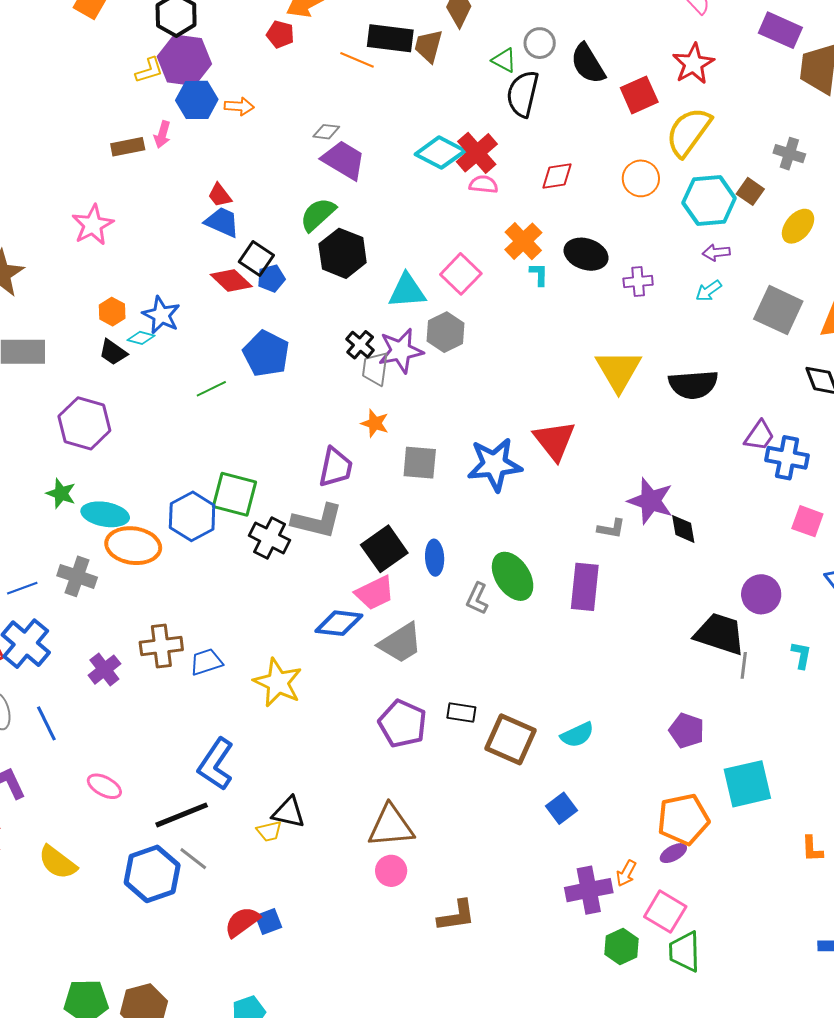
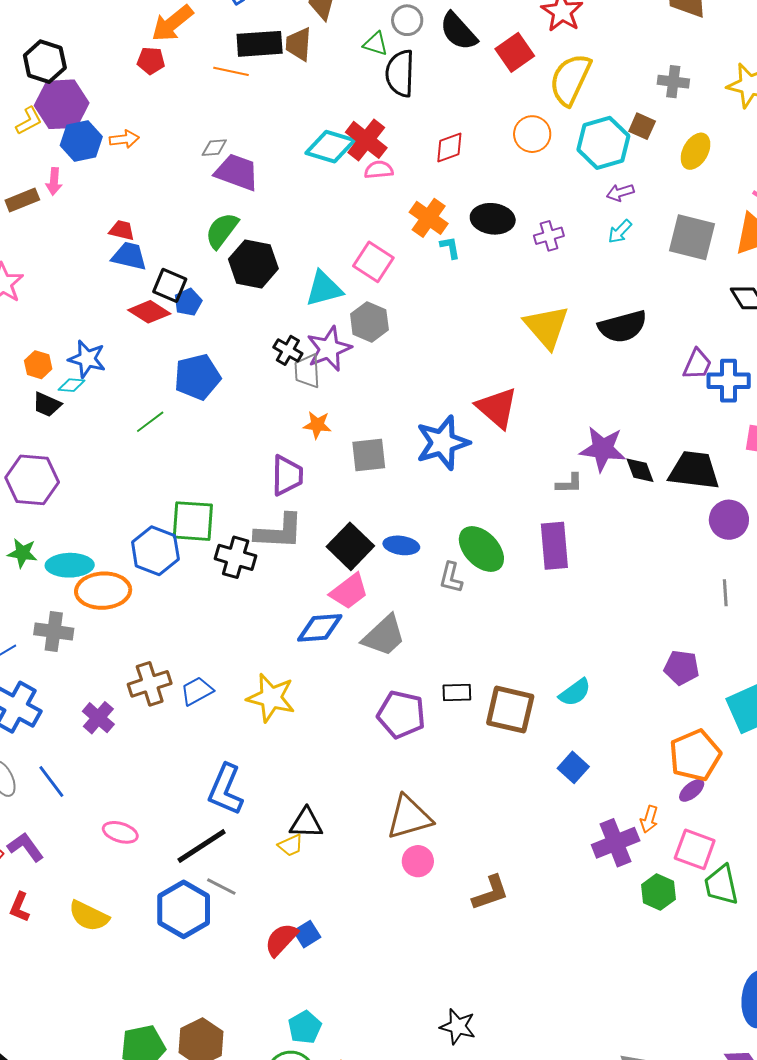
red trapezoid: (220, 195) -> (122, 230), turned 152
blue pentagon: (266, 354) -> (197, 377), turned -30
blue ellipse: (435, 558) -> (401, 545), turned -68
black trapezoid: (720, 634) -> (694, 470), moved

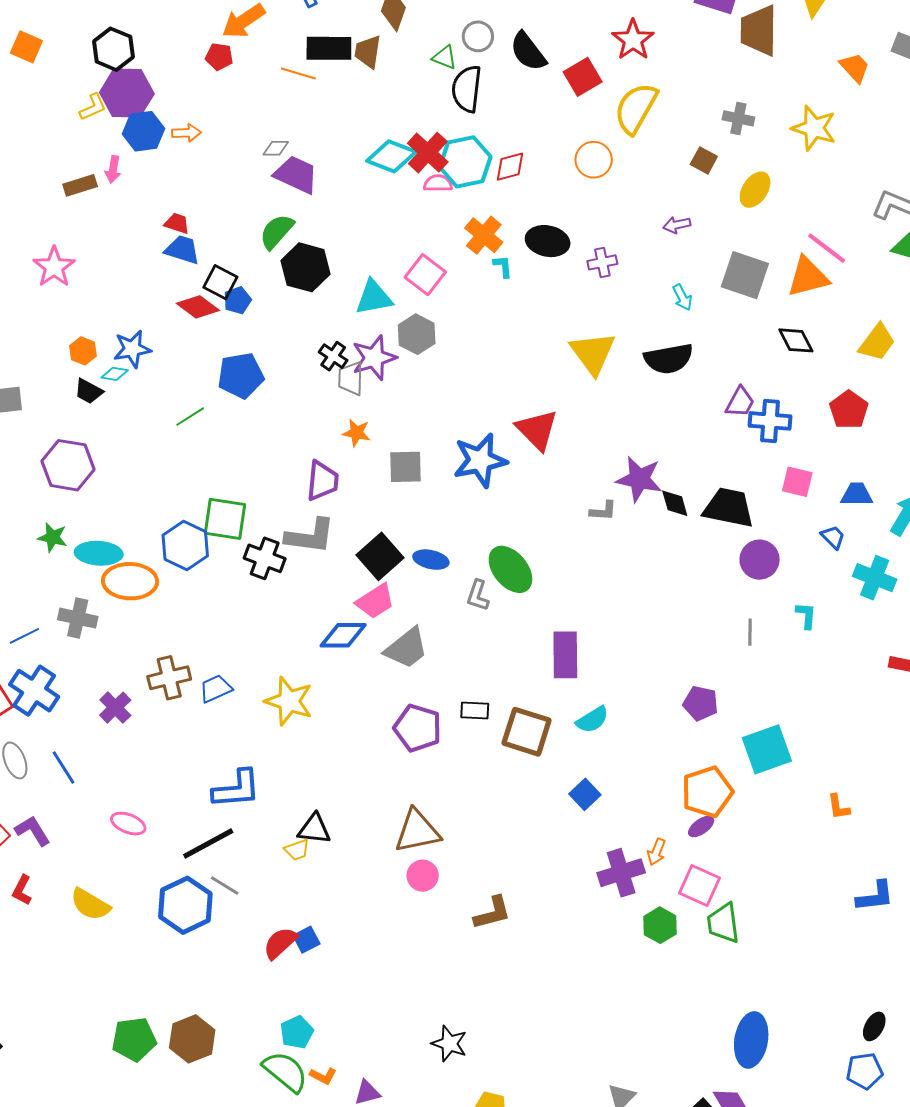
cyan hexagon: (603, 143) -> (465, 162), moved
cyan arrow: (620, 232) -> (682, 297), moved, turned -76
blue star: (87, 359) -> (132, 349), turned -30
purple rectangle: (554, 546) -> (565, 655), moved
blue L-shape: (226, 790) -> (237, 789), turned -122

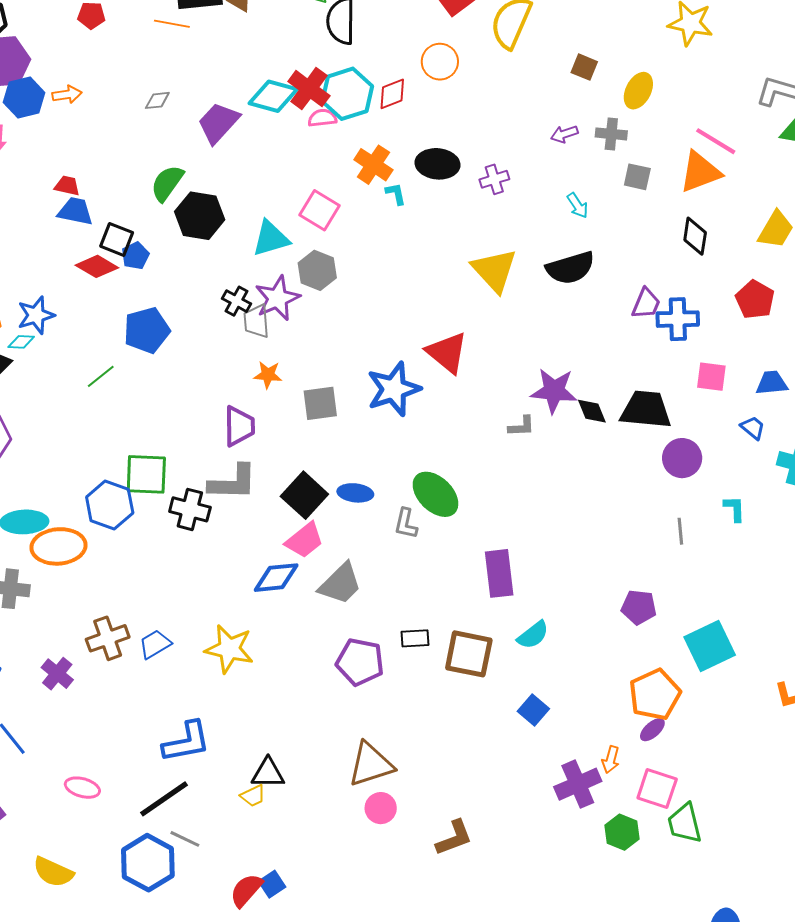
gray cross: (738, 118) -> (611, 134), moved
orange circle: (594, 160) -> (440, 62), moved
purple trapezoid: (296, 175) -> (218, 123), moved, turned -66
gray square: (745, 275) -> (637, 177), size x0.6
black diamond: (796, 340) -> (695, 236), turned 42

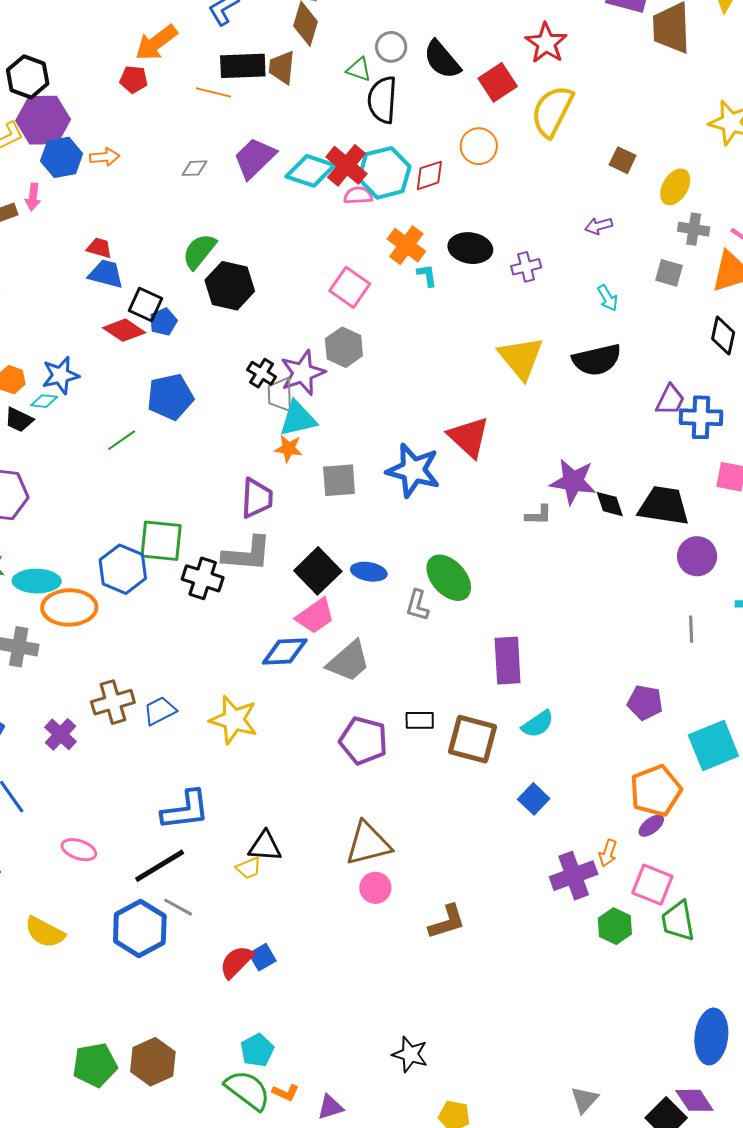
purple trapezoid: (218, 123) -> (255, 158), moved
gray cross: (611, 134) -> (694, 229), moved
cyan triangle: (271, 238) -> (298, 419), moved
blue star: (394, 389) -> (413, 470), turned 30

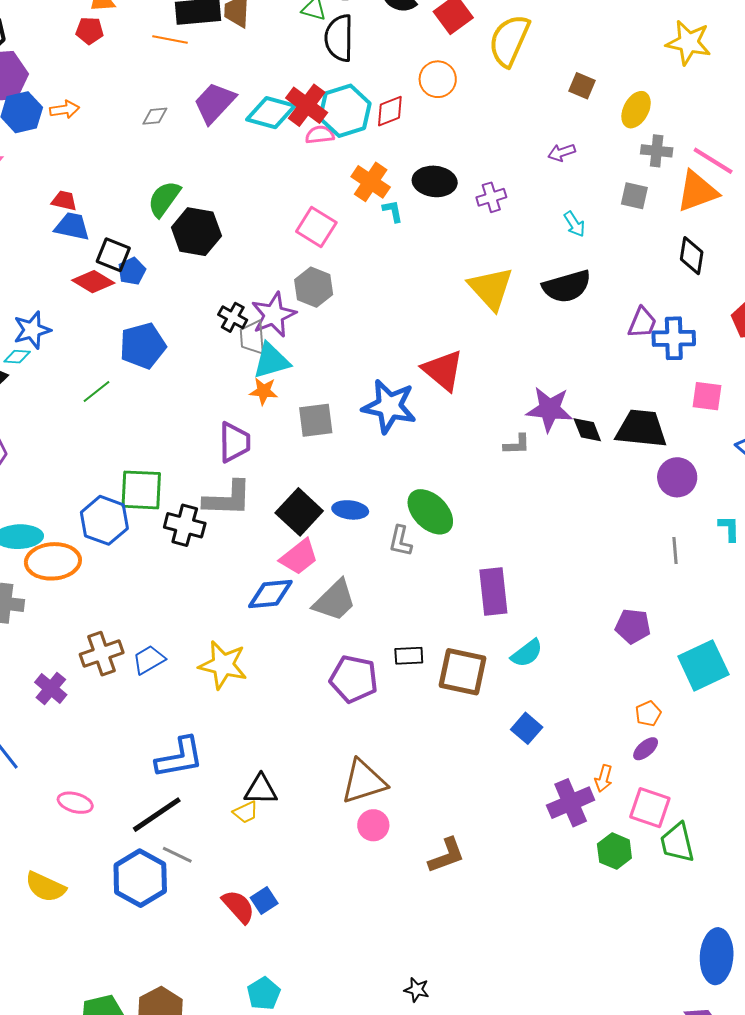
orange pentagon: (656, 791) -> (648, 714), size x0.5
red semicircle: (236, 962) -> (238, 906), turned 96
black star: (410, 1054) -> (417, 990), size x0.7

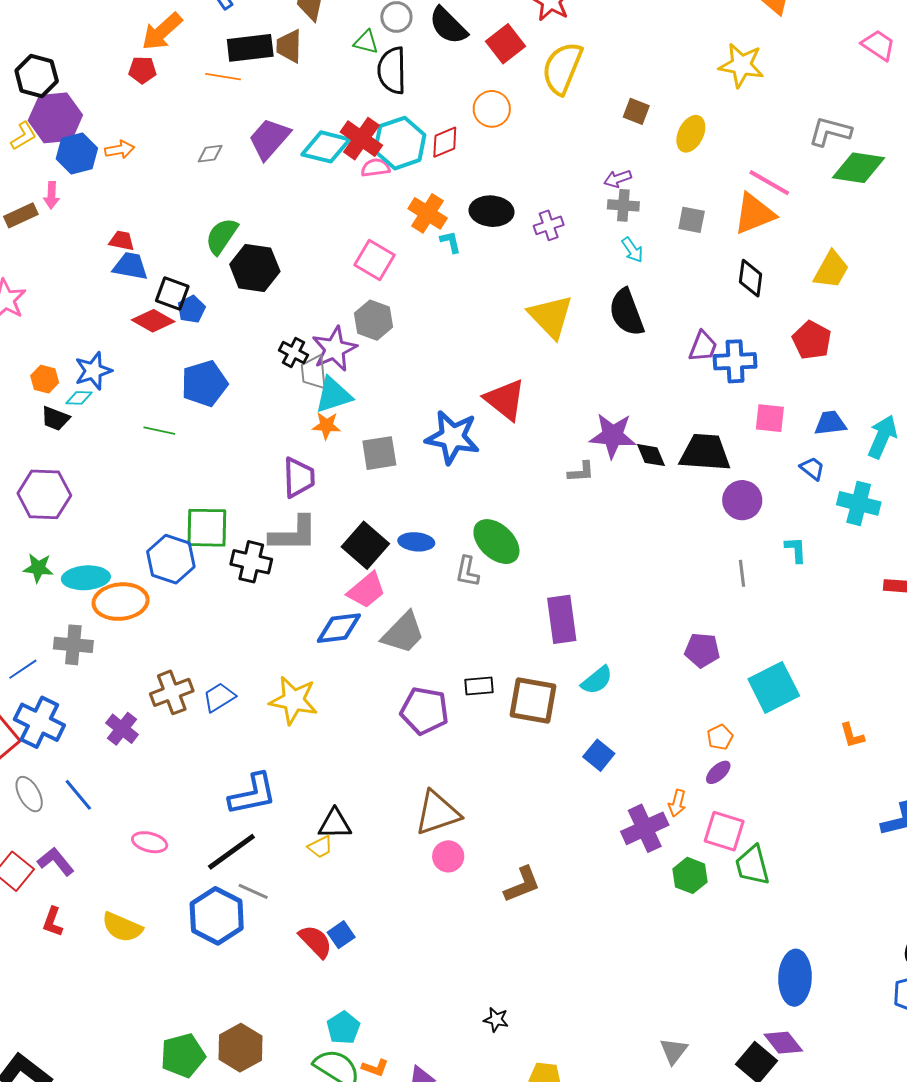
gray cross: (657, 151) -> (623, 205), moved
black semicircle: (567, 286) -> (627, 312), turned 87
green line: (96, 392) -> (159, 431), turned 52

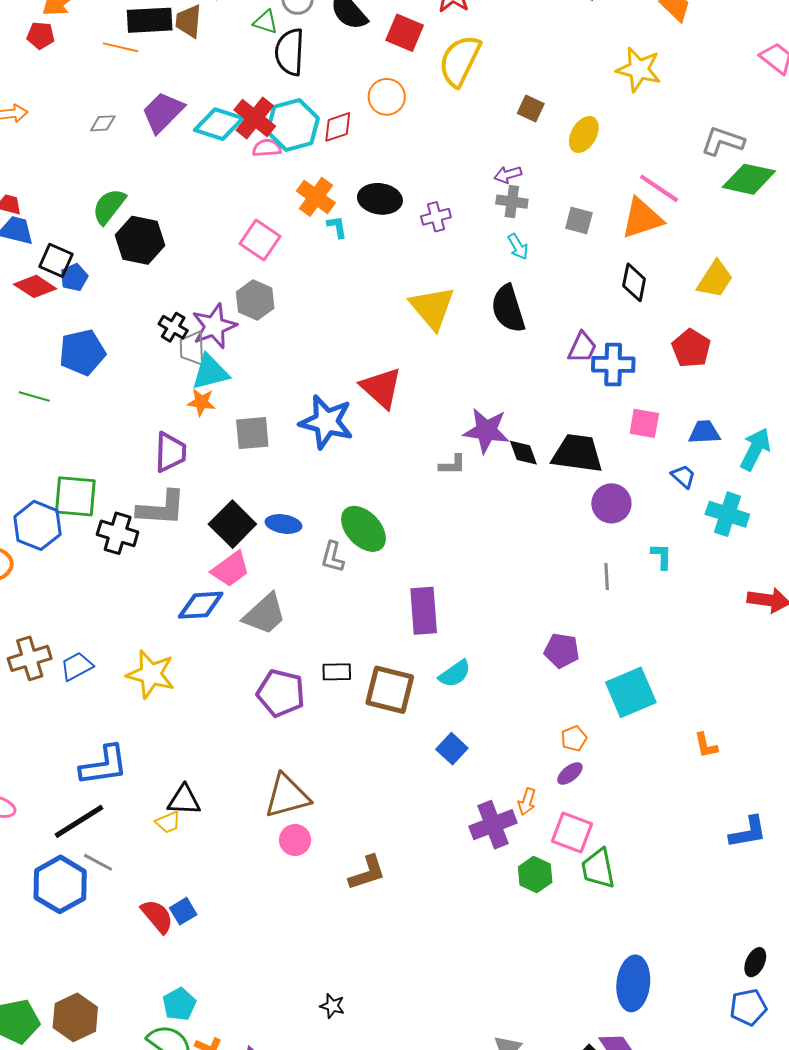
red square: (505, 44) -> (405, 33), turned -33

